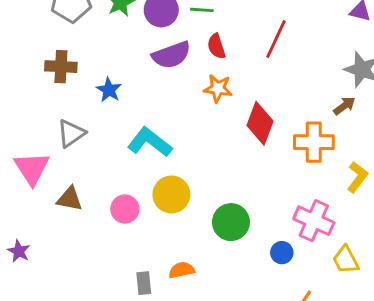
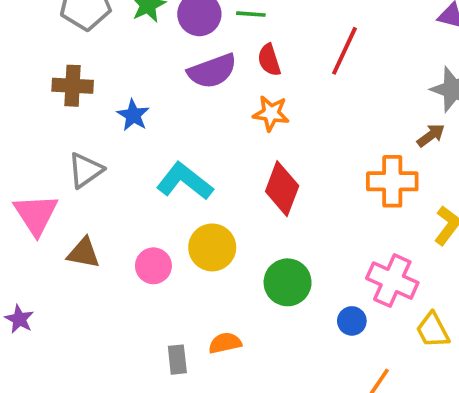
red diamond: (260, 123) -> (282, 189), moved

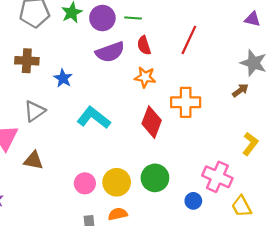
orange cross: (392, 181) -> (186, 102), moved
yellow circle: (212, 247) -> (117, 182), moved
pink circle: (153, 266) -> (85, 183), moved

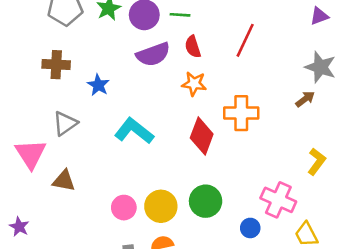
purple triangle: (252, 19) -> (319, 16), turned -35

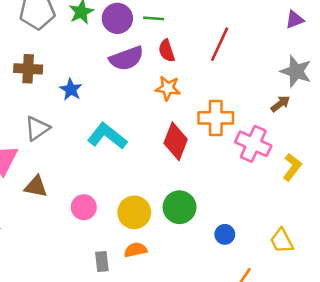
pink cross: (278, 200) -> (253, 144), moved
pink circle: (124, 208) -> (84, 207), moved

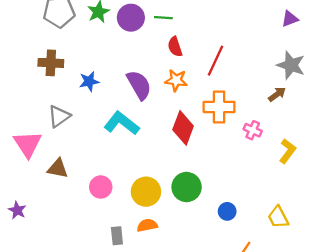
red line: (220, 44) -> (216, 61), moved
purple semicircle: (126, 58) -> (139, 85), moved, turned -100
blue star: (71, 89) -> (89, 81), turned 30
pink cross: (253, 144) -> (253, 130), size x0.6

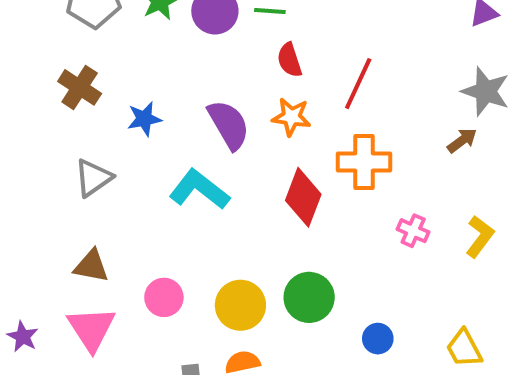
brown cross: (51, 63) -> (80, 87), turned 30
pink cross: (253, 130) -> (413, 231), moved
pink triangle: (28, 144) -> (91, 329), moved

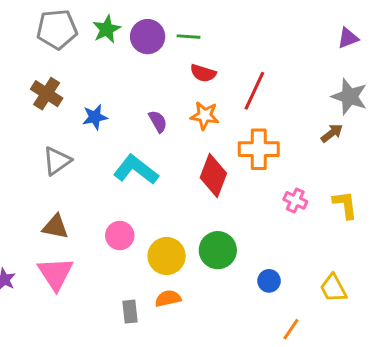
red semicircle: (289, 60) -> (203, 73), turned -55
purple semicircle: (229, 125) -> (158, 121), size x0.6
yellow L-shape: (480, 237) -> (345, 205), turned -44
pink circle: (164, 297) -> (120, 236), moved

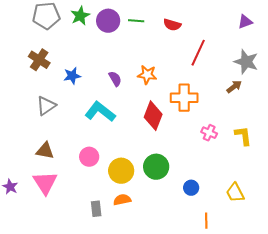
red semicircle: (203, 73) -> (172, 25), moved
red line: (254, 91) -> (198, 53), moved
orange line: (291, 329) -> (206, 221), turned -35

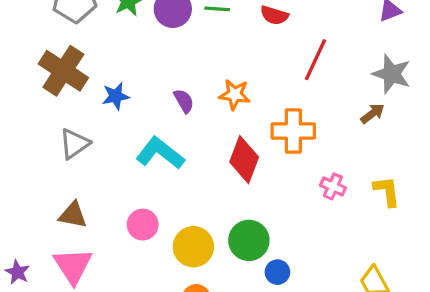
brown cross: (39, 60) -> (63, 71), size x1.4
blue circle: (191, 188) -> (277, 272), moved

